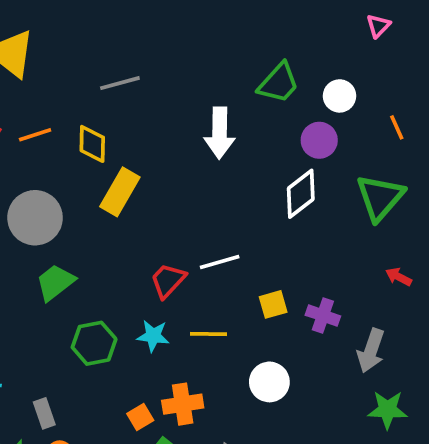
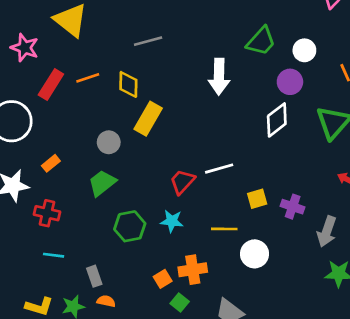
gray circle: (35, 218) -> (109, 142), moved, size x0.6
yellow line: (208, 334) -> (224, 229), moved

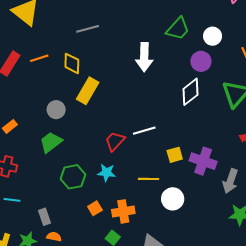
purple cross: (293, 207) -> (203, 161), size x1.4
orange square: (163, 279) -> (95, 208), moved

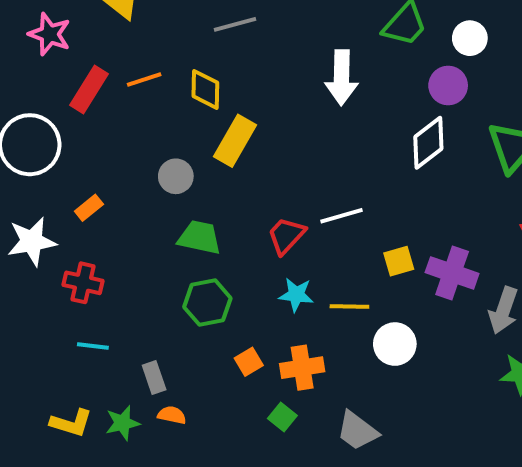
green trapezoid: (51, 142) -> (199, 237), moved, turned 50
cyan star: (106, 173) -> (296, 295), moved

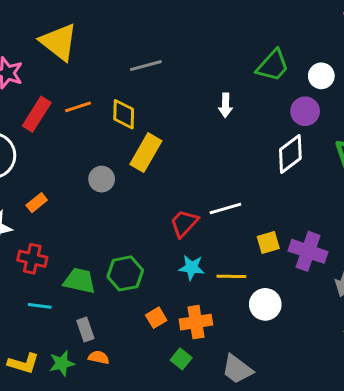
white arrow: (342, 78) -> (225, 105), size x0.6
green trapezoid: (199, 237) -> (79, 281), moved

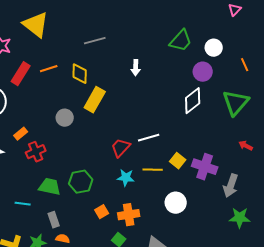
white arrow: (225, 105) -> (136, 68), moved
yellow square: (268, 242) -> (178, 161), turned -35
red cross: (32, 259) -> (36, 152), moved, turned -36
yellow line: (231, 276) -> (153, 170), moved

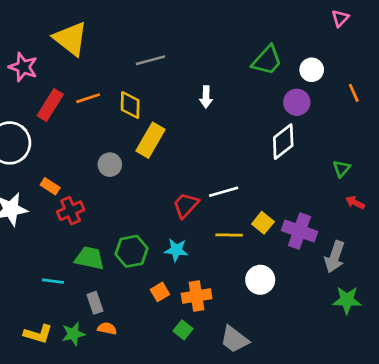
green triangle: (236, 103) -> (341, 169), moved, size x0.5
orange rectangle: (21, 134) -> (50, 186), turned 72
cyan star: (126, 178) -> (176, 250), moved

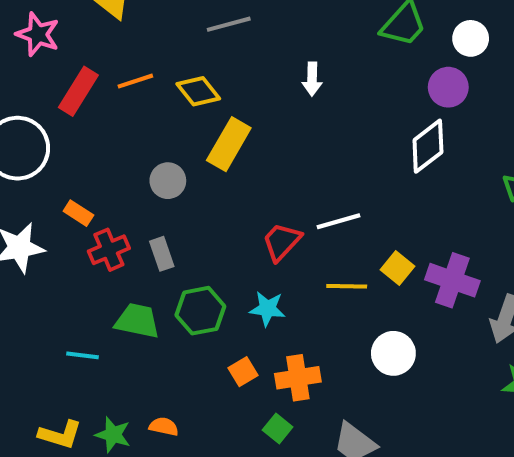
yellow diamond: (130, 105) -> (198, 91), turned -40
gray rectangle: (95, 303) -> (162, 254), moved
green star: (73, 334) -> (113, 435), turned 30

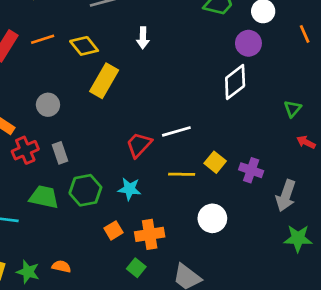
white arrow: (312, 79) -> (143, 38), moved
gray circle: (168, 181) -> (48, 105), moved
purple cross: (452, 280) -> (251, 170), size x0.7

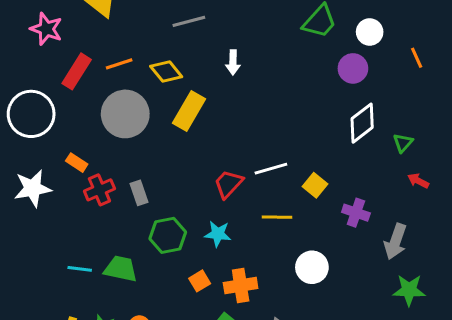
white diamond: (235, 82) -> (362, 123), moved
gray circle: (48, 105) -> (125, 114), moved, size x1.8
yellow square: (215, 162) -> (315, 185), moved
green trapezoid: (44, 197) -> (121, 269), moved

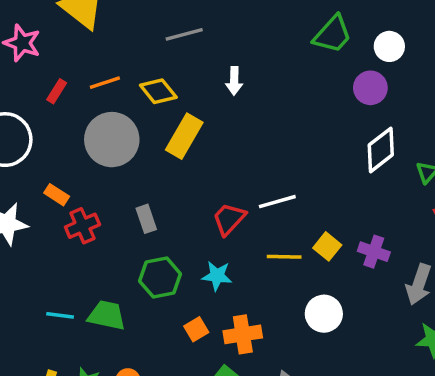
red rectangle: (77, 71) -> (57, 91), size x0.6
yellow square: (315, 185) -> (327, 246), moved
gray rectangle: (139, 193) -> (146, 219), moved

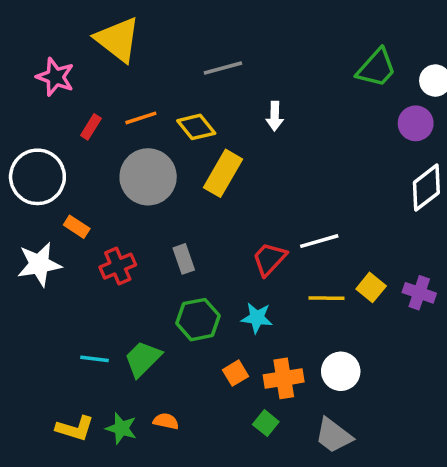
orange rectangle: (57, 195) -> (77, 227), moved
white circle: (324, 314) -> (341, 371), moved
green trapezoid: (107, 315) -> (143, 359), turned -57

